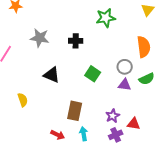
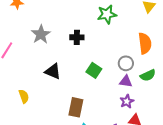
gray star: (40, 38) -> (41, 34), turned 30
purple star: (113, 116) -> (127, 101), moved

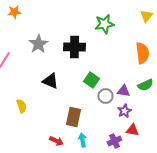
black cross: (77, 37) -> (74, 47), size x1.5
gray circle: (126, 63) -> (105, 96), moved

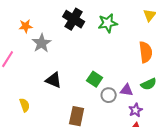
orange star: (14, 12) -> (26, 26), moved
black cross: (74, 47) -> (74, 19), moved, turned 30
purple star: (124, 111) -> (136, 110), moved

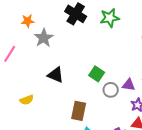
yellow semicircle: (25, 105) -> (27, 100), turned 88

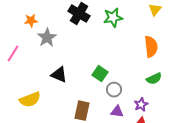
purple triangle: (129, 85) -> (117, 112), moved
yellow semicircle: (27, 100) -> (30, 100), size x1.5

